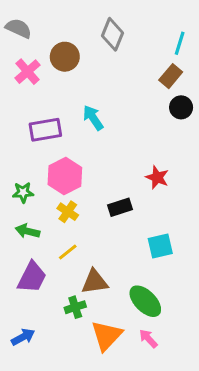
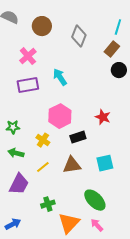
gray diamond: (112, 34) -> (79, 36), moved
brown circle: (65, 57) -> (42, 26), moved
pink cross: (27, 72) -> (28, 56), moved
pink hexagon: (65, 176) -> (60, 116), moved
brown triangle: (95, 282) -> (72, 165), moved

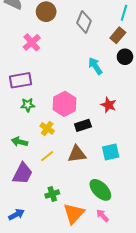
cyan arrow: (60, 77) -> (95, 66), moved
purple rectangle: (28, 85) -> (20, 80), moved
green star: (13, 127) -> (28, 105), moved

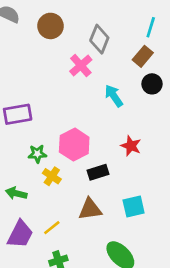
pink cross: (32, 42) -> (81, 65), moved
green star: (28, 105) -> (37, 154), moved
yellow line: (47, 156) -> (52, 228), moved

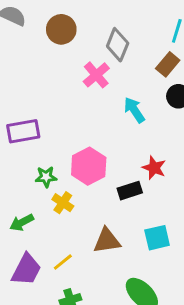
black rectangle: (98, 172) -> (130, 191), moved
green arrow: (16, 193) -> (22, 222), turned -42

